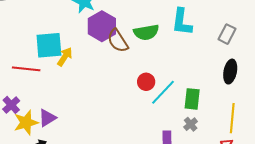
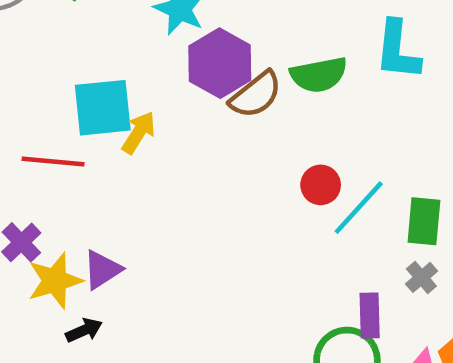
brown semicircle: (118, 41) -> (256, 95), turned -95

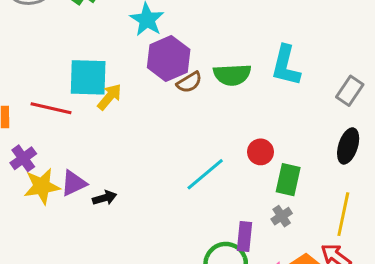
brown semicircle: (256, 95) -> (189, 82), size x0.7
red circle: (321, 185) -> (261, 152), moved
cyan line: (359, 208) -> (205, 174), moved
black arrow: (84, 330) -> (105, 198), moved

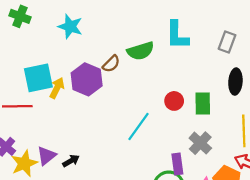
purple hexagon: (169, 59) -> (87, 79), moved
green rectangle: (288, 180) -> (203, 103), moved
gray cross: (282, 216) -> (200, 143), size x1.5

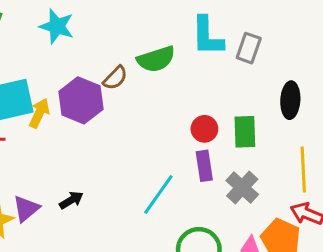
gray rectangle: (227, 42) -> (249, 48), moved
cyan line: (138, 127) -> (158, 194), moved
black arrow: (71, 161) -> (71, 200), moved
purple rectangle: (177, 164) -> (204, 166), moved

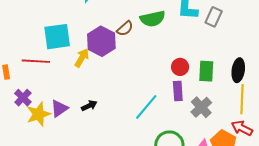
black ellipse: (290, 100) -> (238, 70), moved
yellow arrow: (39, 113) -> (82, 58), moved

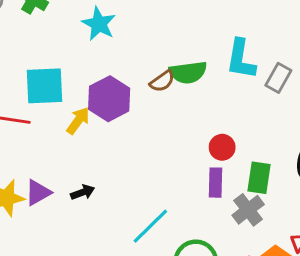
brown semicircle: (125, 29) -> (162, 81), moved
green rectangle: (206, 71) -> (259, 178), moved
cyan line: (146, 107) -> (150, 226), moved

